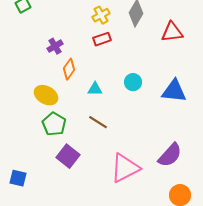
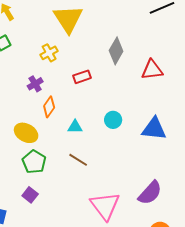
yellow cross: (101, 15) -> (49, 53), moved
purple square: (68, 156) -> (30, 195), moved, size x0.7
pink triangle: (125, 168) -> (105, 206), turned -40

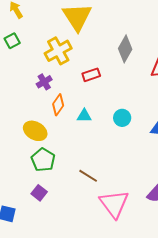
yellow cross: (49, 53) -> (58, 51), size x1.5
cyan triangle: (75, 127) -> (84, 116), moved
brown line: (78, 160) -> (88, 176), moved

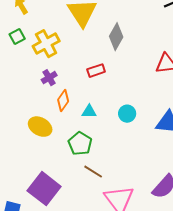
gray diamond: (125, 49) -> (116, 37), moved
yellow cross: (58, 51) -> (46, 44), moved
green pentagon: (43, 160) -> (80, 144), moved
purple square: (39, 193) -> (44, 189), size x2.0

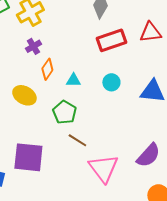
red rectangle: (96, 71) -> (111, 40), moved, size x1.6
purple square: (44, 189) -> (28, 157), turned -32

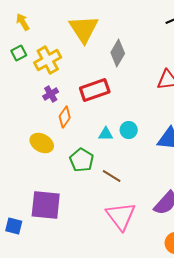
red rectangle: (111, 40) -> (95, 90), moved
cyan triangle: (73, 80) -> (106, 134), moved
brown line: (77, 140) -> (112, 176), moved

